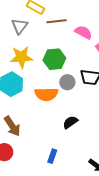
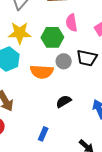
pink semicircle: (83, 32) -> (72, 23), moved, turned -132

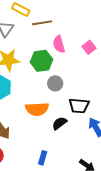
black trapezoid: (87, 58) -> (79, 106), moved
orange semicircle: (42, 72) -> (37, 109), moved

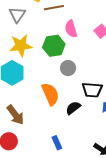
orange semicircle: (37, 109) -> (50, 94), turned -110
blue rectangle: (43, 158) -> (57, 143), turned -40

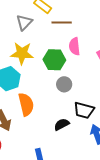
orange semicircle: (50, 94) -> (26, 104), moved

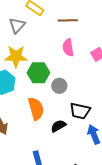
brown line: (62, 22) -> (68, 20), moved
green hexagon: (54, 60) -> (38, 73), moved
orange semicircle: (26, 104) -> (36, 109), moved

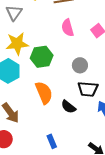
gray circle: (59, 86) -> (80, 65), moved
black semicircle: (58, 126) -> (68, 107), turned -105

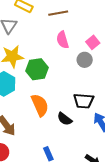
gray circle: (80, 65) -> (85, 60), moved

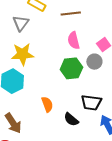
green hexagon: (37, 69) -> (71, 68), moved
orange semicircle: (40, 105) -> (47, 104), size x0.7

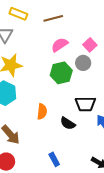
pink semicircle: (74, 40) -> (60, 45), turned 78
orange semicircle: (47, 104) -> (42, 112), turned 35

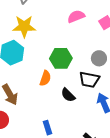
gray circle: (83, 63) -> (99, 58), moved
green hexagon: (61, 73) -> (61, 58), moved

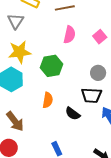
pink semicircle: (76, 16) -> (70, 35), turned 132
green hexagon: (61, 58) -> (52, 66), moved

